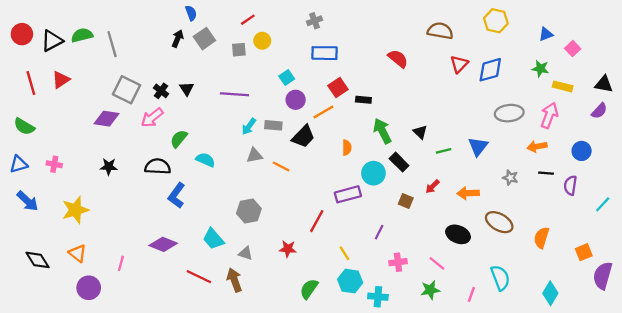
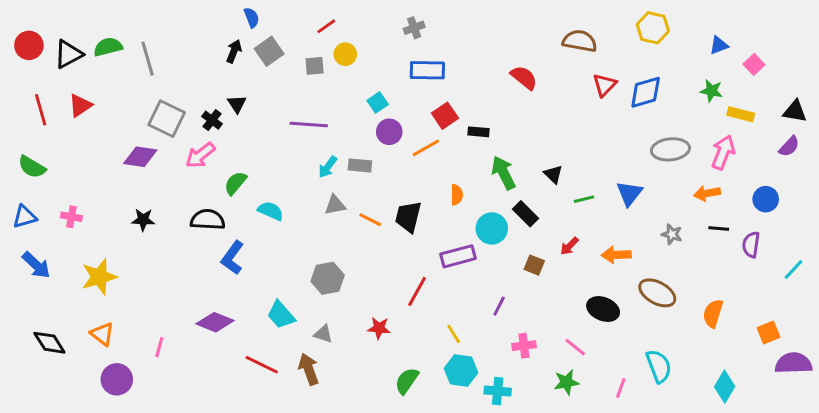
black triangle: (187, 89) -> (237, 104), moved
black trapezoid: (303, 136) -> (408, 217), moved, turned 150
purple semicircle: (603, 276) -> (793, 363), turned 72

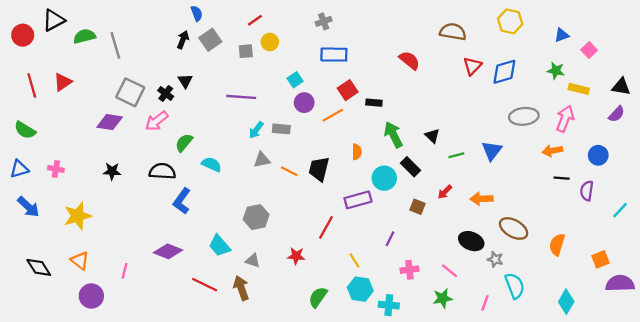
black triangle: (68, 54) -> (54, 20), moved
gray star: (672, 234) -> (495, 259), moved

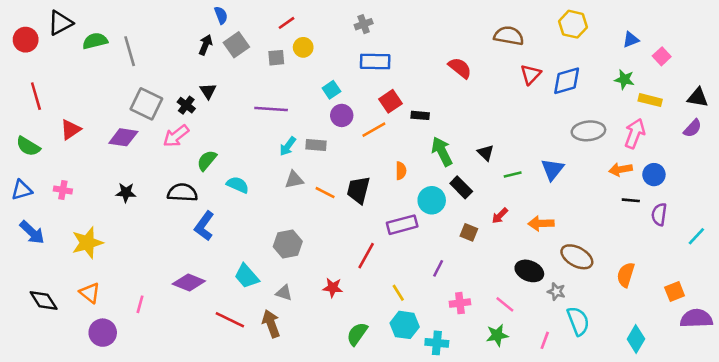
red triangle: (63, 82) -> (71, 130), moved
blue circle: (598, 155) -> (654, 175), moved

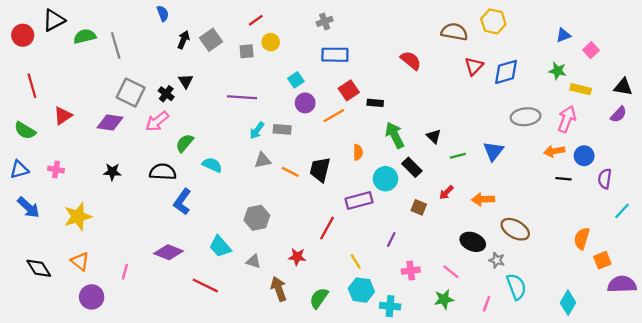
blue semicircle: (221, 15) -> (163, 13), moved
yellow hexagon: (573, 24) -> (493, 21), moved
purple semicircle: (659, 214) -> (605, 179), moved
orange semicircle: (626, 275) -> (582, 238), moved
brown arrow: (271, 324) -> (279, 289), moved

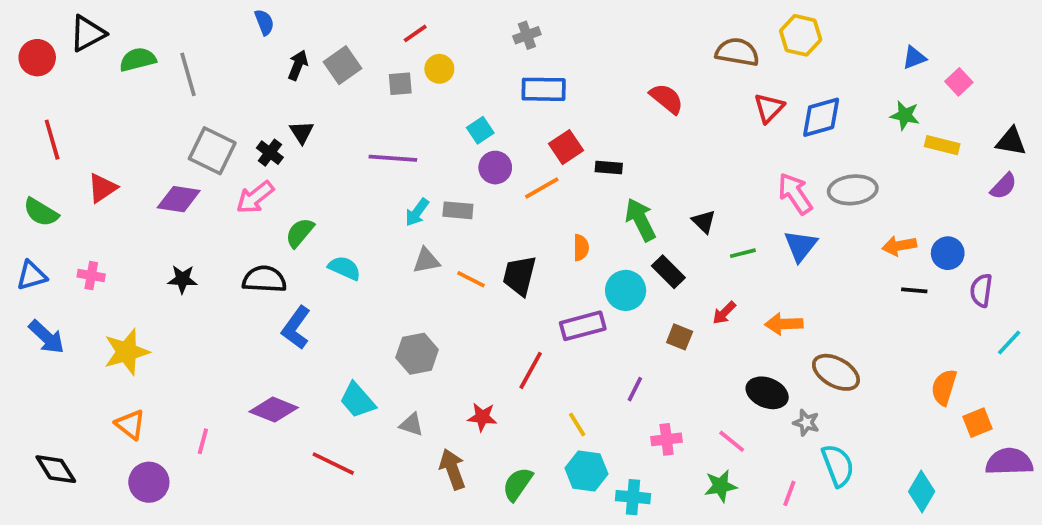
pink arrow: (567, 119) -> (795, 194), moved, turned -55
black diamond: (39, 268) -> (56, 469), moved

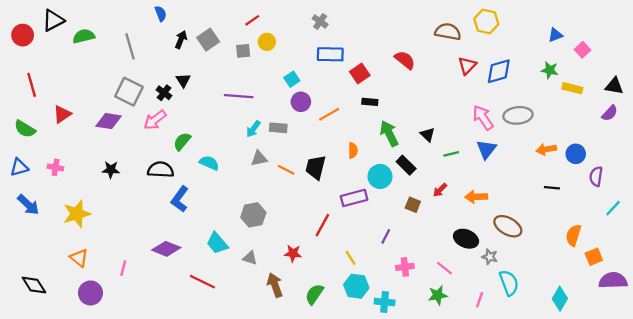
gray cross: (527, 35) -> (320, 21), turned -35
gray line: (188, 74) -> (130, 46), moved
red square: (566, 147) -> (360, 74), moved
black line: (914, 290) -> (552, 188), moved

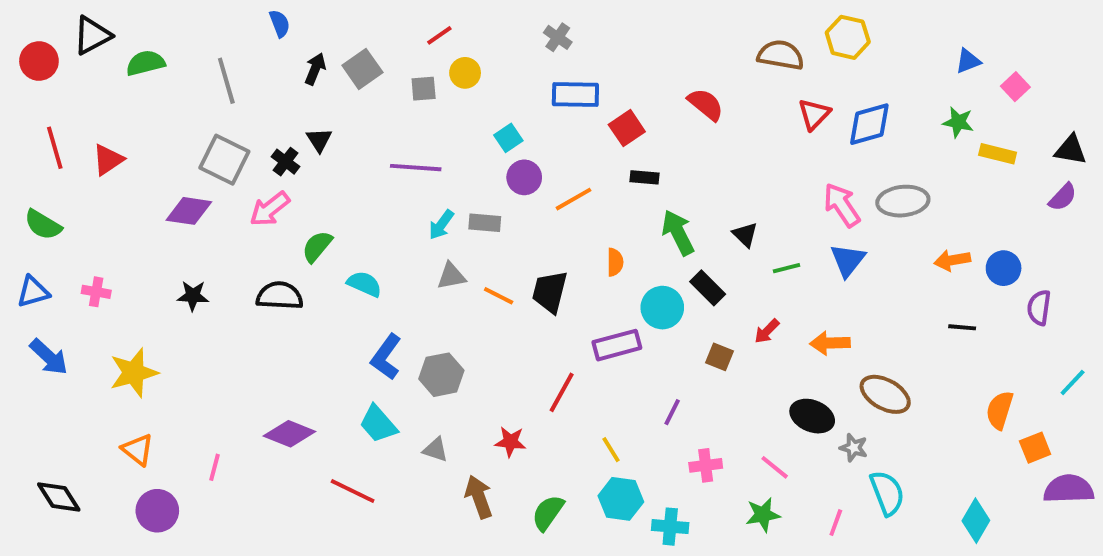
red triangle: (62, 114) -> (108, 160), moved
blue L-shape: (180, 199) -> (386, 357), moved
cyan line: (613, 208) -> (1073, 383), moved

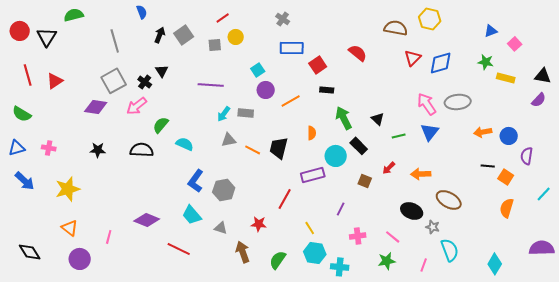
black triangle: (92, 35) -> (47, 37), moved, turned -30
green semicircle: (145, 63) -> (74, 15), moved
gray square: (224, 160) -> (114, 81), turned 35
orange square: (1035, 448) -> (506, 177), moved, turned -35

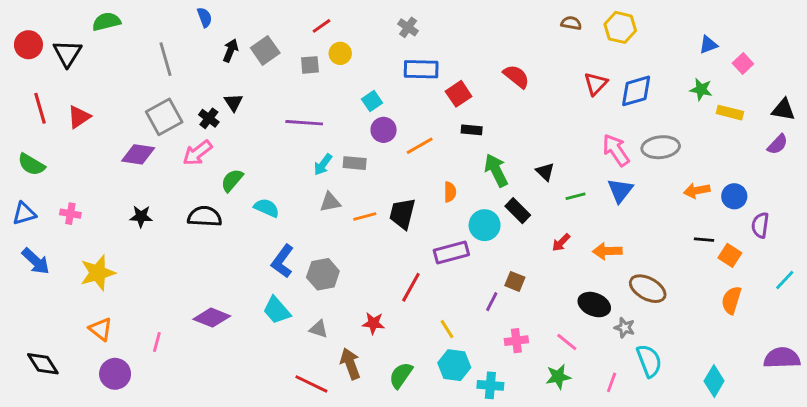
brown semicircle: (396, 28) -> (571, 23), moved, size x0.6
orange line: (253, 150) -> (365, 216), turned -42
brown square: (365, 181) -> (515, 281), moved
red line: (179, 249) -> (311, 384), moved

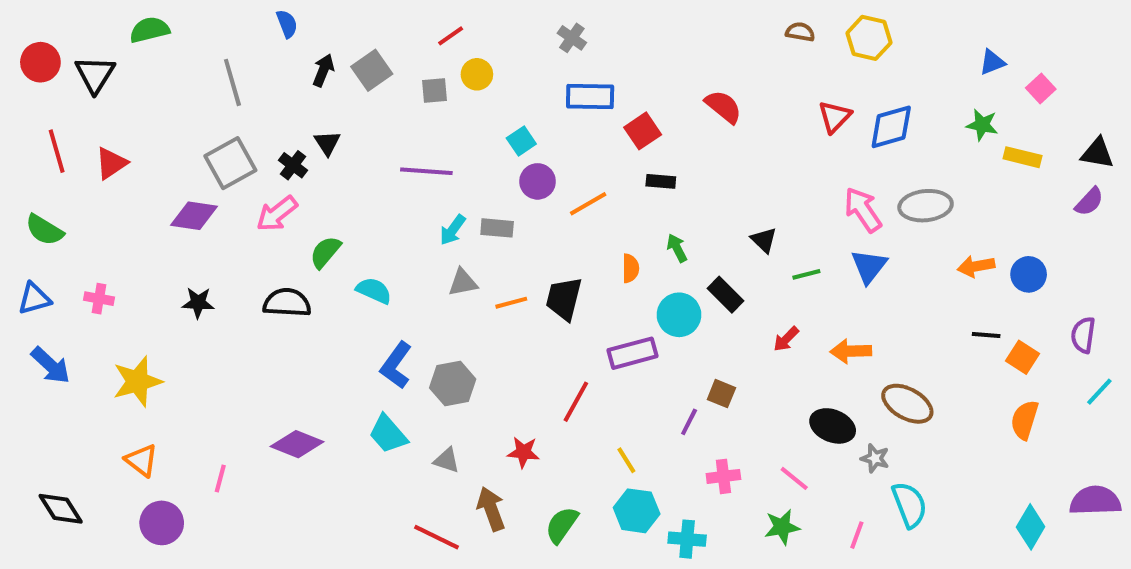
green arrow: (496, 170) -> (677, 248), moved, size x0.6
purple semicircle: (760, 225) -> (1083, 335), moved
cyan diamond: (714, 381) -> (1031, 527), moved

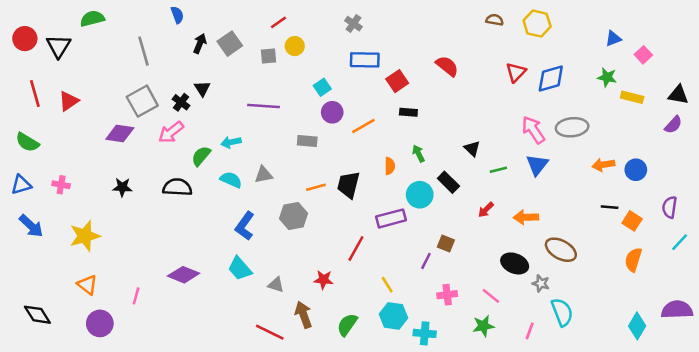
cyan arrow: (453, 230) -> (231, 142), moved, turned 42
gray triangle: (463, 282) -> (263, 175), moved
gray hexagon: (453, 383) -> (293, 216), moved

